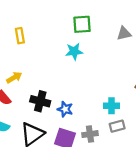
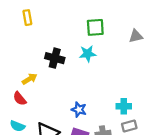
yellow rectangle: (20, 36) -> (27, 18), moved
black cross: (40, 101) -> (55, 58), moved

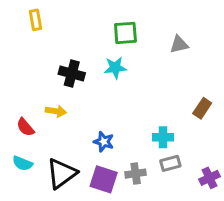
yellow arrow: (30, 79) -> (56, 111), moved, turned 40

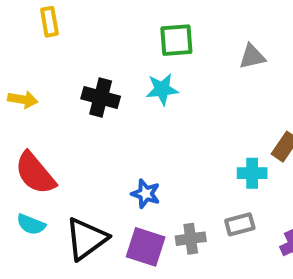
yellow arrow: (56, 111) -> (23, 99), moved
red semicircle: (25, 127) -> (35, 173), size x1.6
cyan cross: (163, 137) -> (252, 173), moved

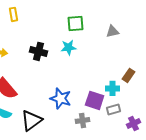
blue star: (146, 194) -> (61, 98), size x1.5
gray rectangle: (240, 224) -> (114, 109), moved
purple square: (146, 247) -> (95, 100), moved

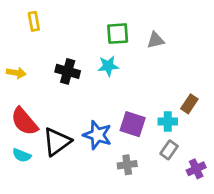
gray triangle: (113, 31) -> (156, 40), moved
purple square: (95, 100) -> (133, 124), moved
gray rectangle: (114, 109) -> (169, 150), turned -40
black triangle: (32, 120) -> (57, 142), moved

